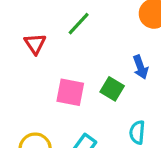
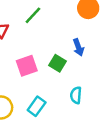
pink square: (70, 92) -> (27, 66), turned -30

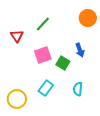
pink square: (27, 66) -> (43, 55), moved
cyan rectangle: (37, 106) -> (46, 88), moved

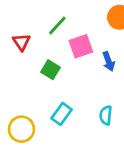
pink square: (43, 55) -> (81, 46), moved
green square: (63, 63) -> (50, 70), moved

